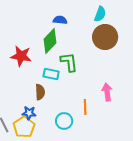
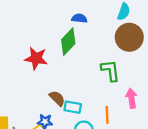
green L-shape: (69, 62) -> (110, 71), moved
cyan rectangle: (51, 74) -> (73, 107), moved
brown semicircle: (40, 92) -> (57, 98), turned -42

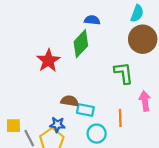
red star: (36, 58) -> (48, 61), turned 30
brown semicircle: (57, 98) -> (70, 101), turned -35

